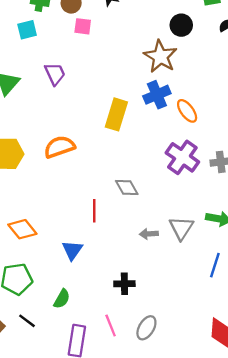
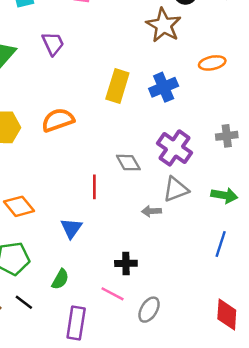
blue cross: (157, 95) -> (164, 87), moved
orange ellipse: (187, 111) -> (212, 63), moved, turned -65
purple cross: (182, 157) -> (175, 148), moved
gray triangle: (181, 228) -> (176, 189), moved, turned 36
pink line: (111, 325) -> (113, 294), moved, turned -40

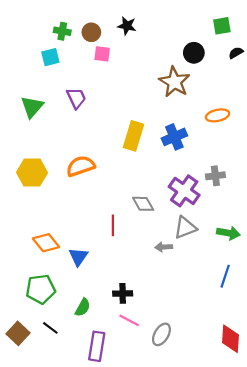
gray cross: (227, 136) -> (215, 176), moved
blue triangle: (71, 228) -> (78, 257), moved
black cross: (126, 263) -> (123, 293), moved

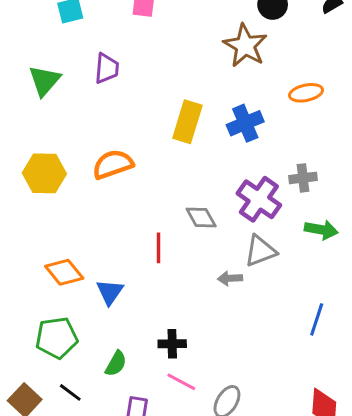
purple trapezoid: (76, 98) -> (107, 68), turned 30
green arrow: (228, 233) -> (321, 230), moved

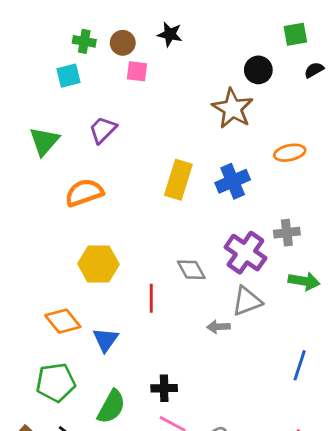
purple trapezoid: (107, 68) -> (103, 130), turned -140
orange semicircle: (113, 164) -> (84, 193), moved
yellow hexagon: (44, 173) -> (98, 264), moved
green semicircle: (116, 364) -> (111, 407), size x1.4

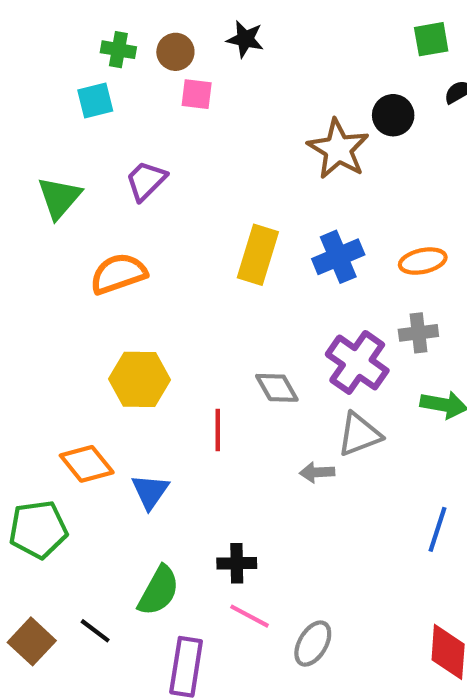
black circle: (258, 70) -> (393, 115), moved
orange ellipse: (290, 153) -> (423, 261), moved
green pentagon: (56, 382) -> (38, 529), moved

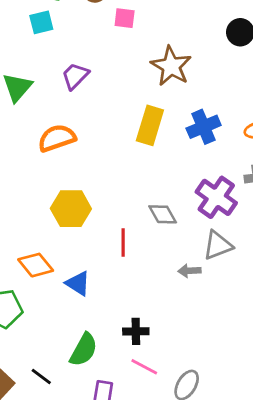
pink square: (197, 94) -> (125, 18), moved
brown star: (338, 149) -> (171, 66), moved
blue triangle: (150, 491) -> (78, 283), turned -32

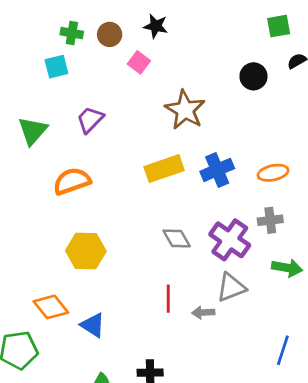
pink square: (125, 18) -> (139, 62), turned 30
yellow rectangle: (150, 125) -> (164, 169), turned 54
gray diamond: (163, 214) -> (177, 238), moved
red line: (123, 242) -> (168, 299), moved

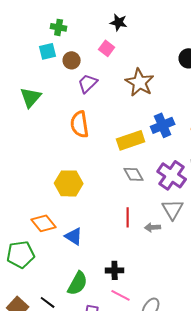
brown circle: (110, 34) -> (72, 60), moved
purple trapezoid: (90, 120) -> (88, 83), moved
yellow rectangle: (164, 169) -> (131, 140), moved
orange semicircle: (72, 181) -> (80, 124), moved, turned -80
gray triangle: (231, 287) -> (173, 209), turned -40

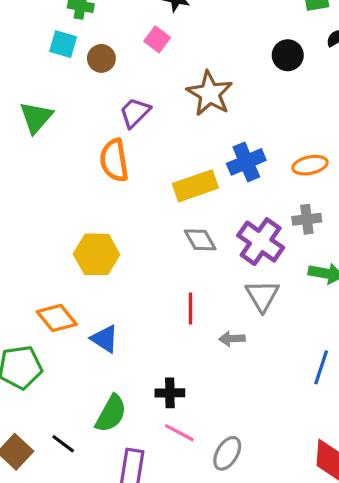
cyan square: (48, 51) -> (63, 44), turned 30
purple trapezoid: (88, 83) -> (135, 113), moved
gray arrow: (153, 227) -> (232, 339), moved

